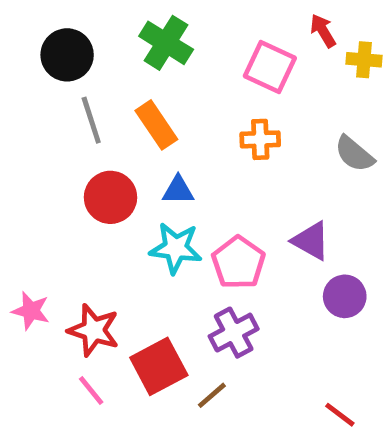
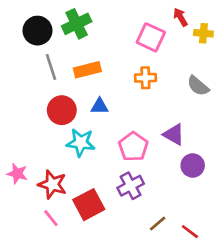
green cross: (166, 43) -> (77, 24), moved, turned 32
orange rectangle: (156, 125) -> (87, 70), turned -70
cyan star: (176, 248) -> (81, 143), moved
brown line: (212, 395) -> (158, 223), moved

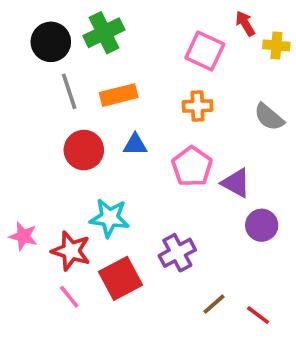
cyan star: (81, 143) -> (109, 218), moved
pink pentagon: (133, 147) -> (192, 167), moved

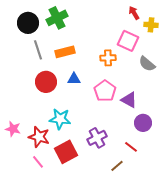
pink square: (205, 51) -> (128, 41), moved
red line: (258, 315) -> (131, 147), moved

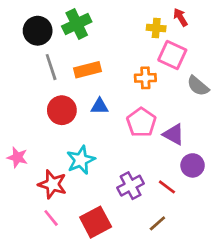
yellow cross: (151, 25) -> (156, 28), moved
cyan star: (60, 119) -> (81, 160), turned -30
pink star: (13, 129) -> (17, 157), moved
red line: (131, 147) -> (167, 187), moved
red square: (66, 152) -> (96, 222), moved

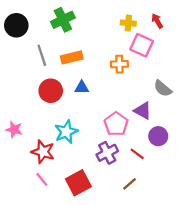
red arrow: (180, 17) -> (157, 21), moved
black circle: (38, 31) -> (16, 25), moved
gray semicircle: (198, 86) -> (163, 89), moved
pink pentagon: (141, 122) -> (116, 124), moved

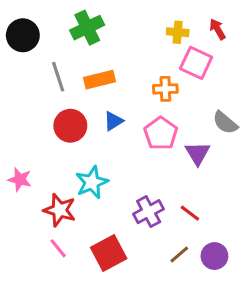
blue triangle: (82, 87) -> (113, 121), turned -32
purple triangle: (143, 111) -> (198, 153), turned 30
pink pentagon: (116, 124) -> (161, 133), moved
purple circle: (158, 136) -> (214, 256), moved

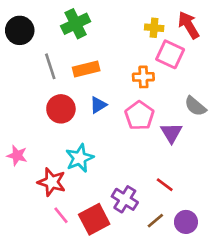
red arrow: (218, 29) -> (189, 25), size x1.5
purple cross: (149, 212) -> (125, 199), moved, turned -30
pink line: (58, 248) -> (61, 215), moved

